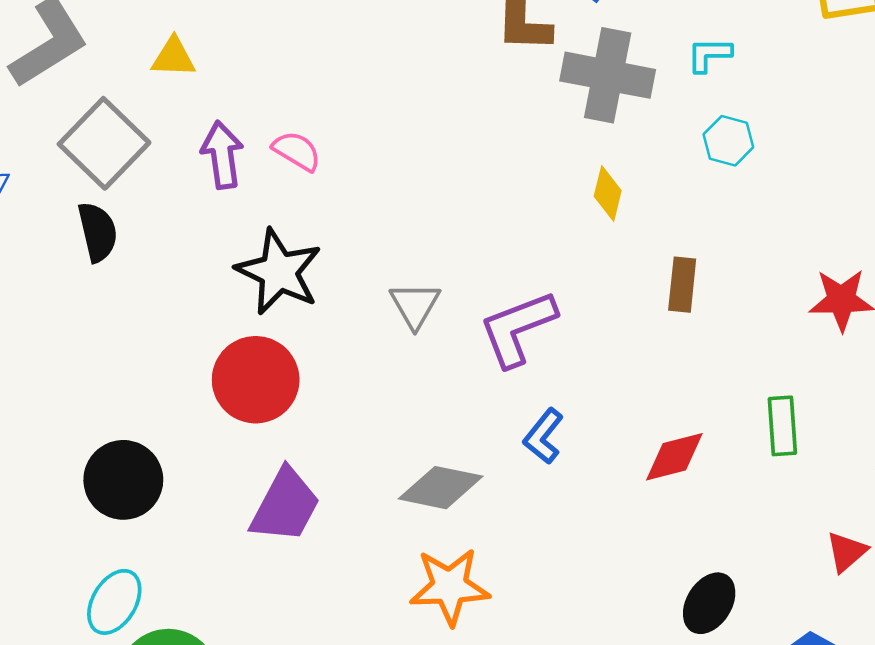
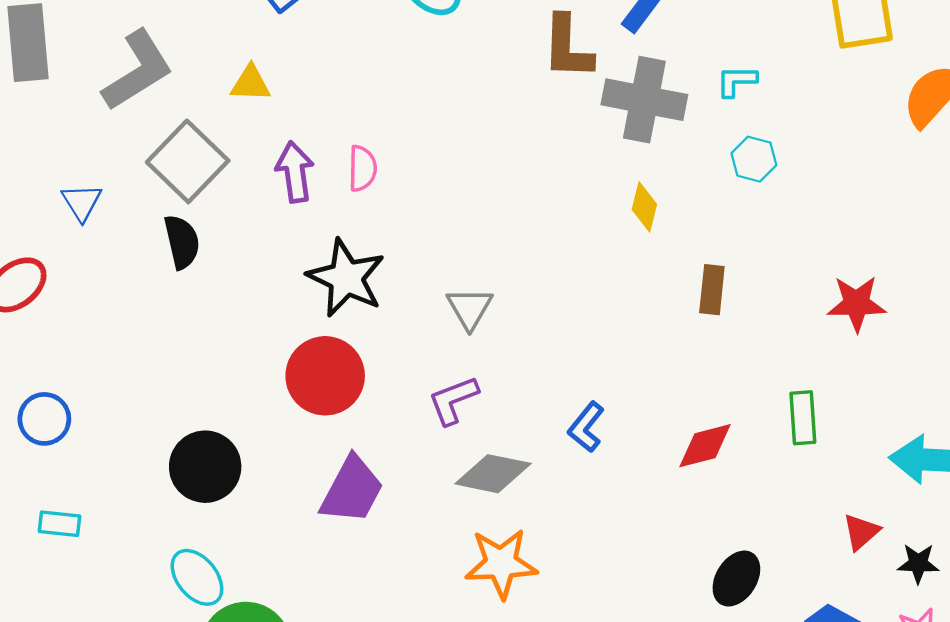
pink semicircle: (297, 151) -> (362, 168), turned 60
purple L-shape: (518, 328) -> (453, 400), moved, size x0.7
cyan ellipse: (114, 602) -> (197, 577), turned -70

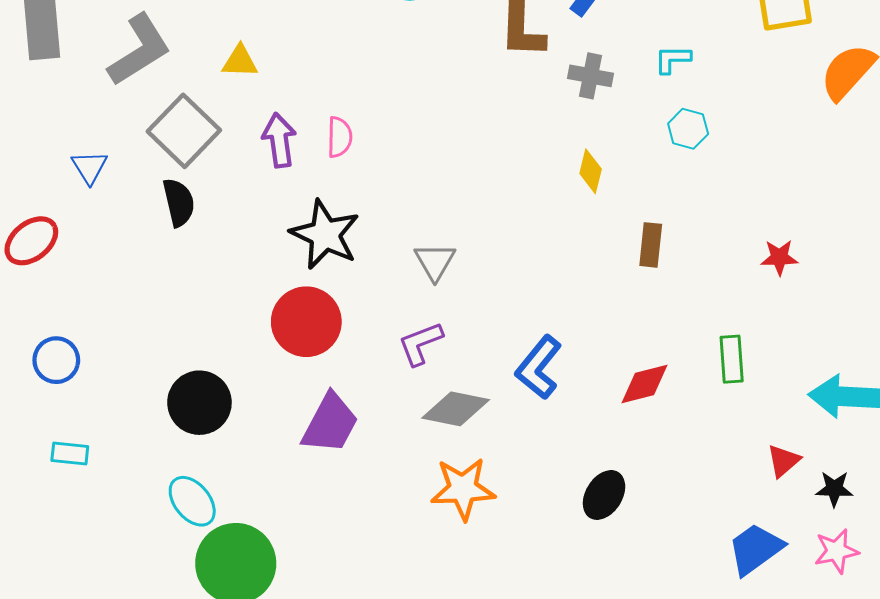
gray cross: (644, 100) -> (591, 76), size x0.6
red star: (856, 304) -> (779, 257), size x0.7
blue L-shape: (586, 427) -> (539, 367), size x1.4
black ellipse: (736, 579) -> (604, 495), moved

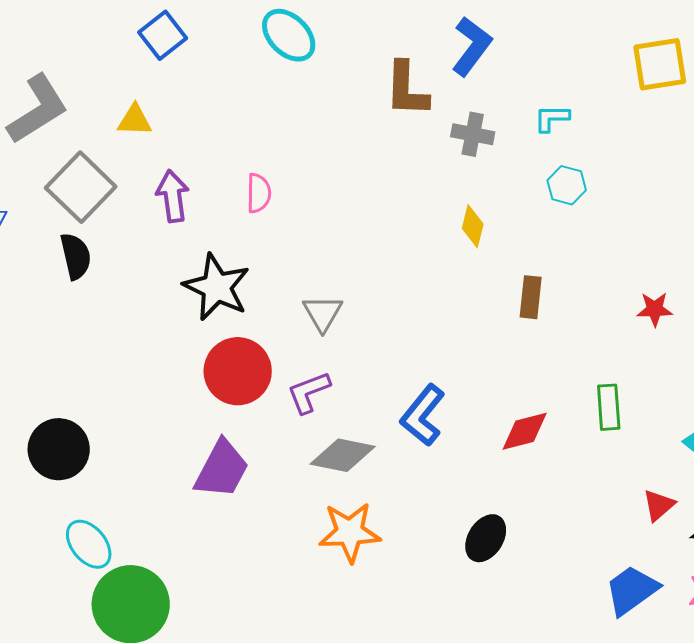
pink semicircle: (339, 137) -> (259, 193), moved
red circle: (306, 322) -> (238, 371), moved
black circle: (199, 403) -> (59, 449), moved

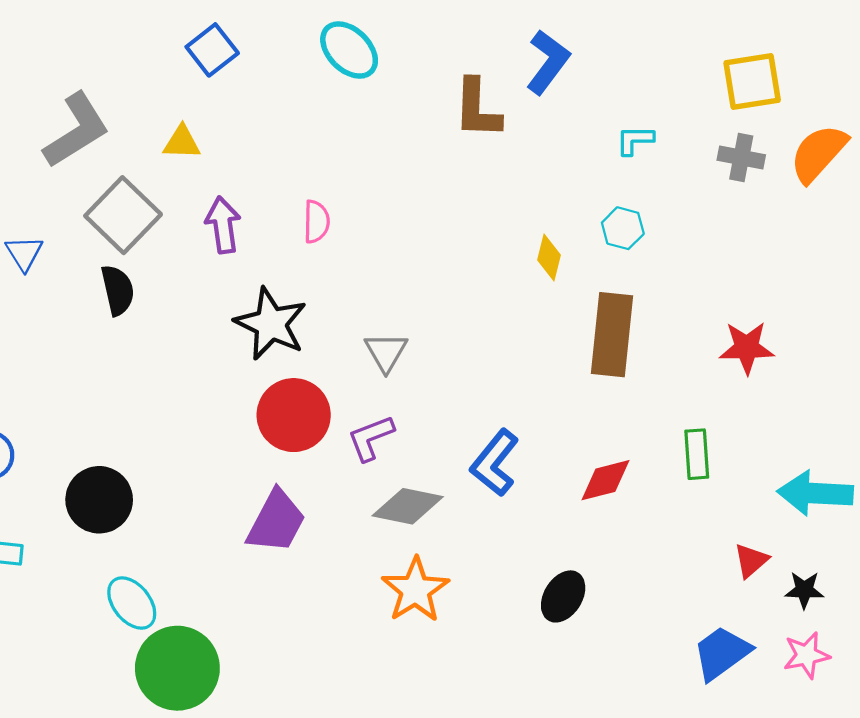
gray cross: (473, 134) -> (741, 158), moved
cyan hexagon: (567, 185) -> (623, 228), moved
brown rectangle: (531, 297) -> (612, 335), size x1.8
red star: (655, 309) -> (747, 348), size x1.4
orange star: (350, 532) -> (415, 590), turned -30

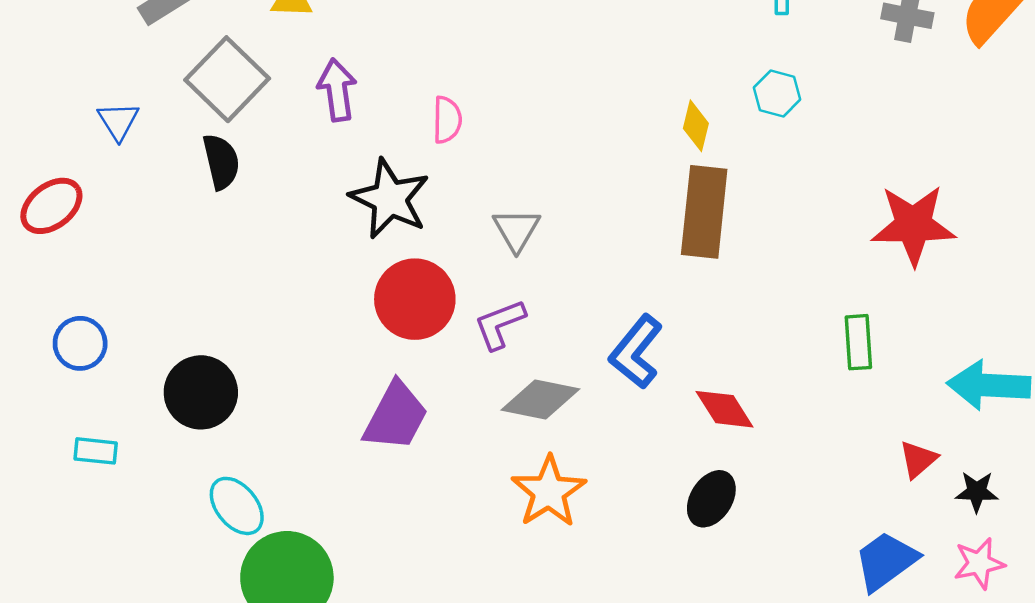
pink semicircle: (316, 222) -> (447, 120), moved
brown rectangle: (612, 335) -> (704, 212), moved
red star: (747, 348) -> (913, 225), size x1.4
red diamond: (605, 480) -> (724, 409), moved, turned 72

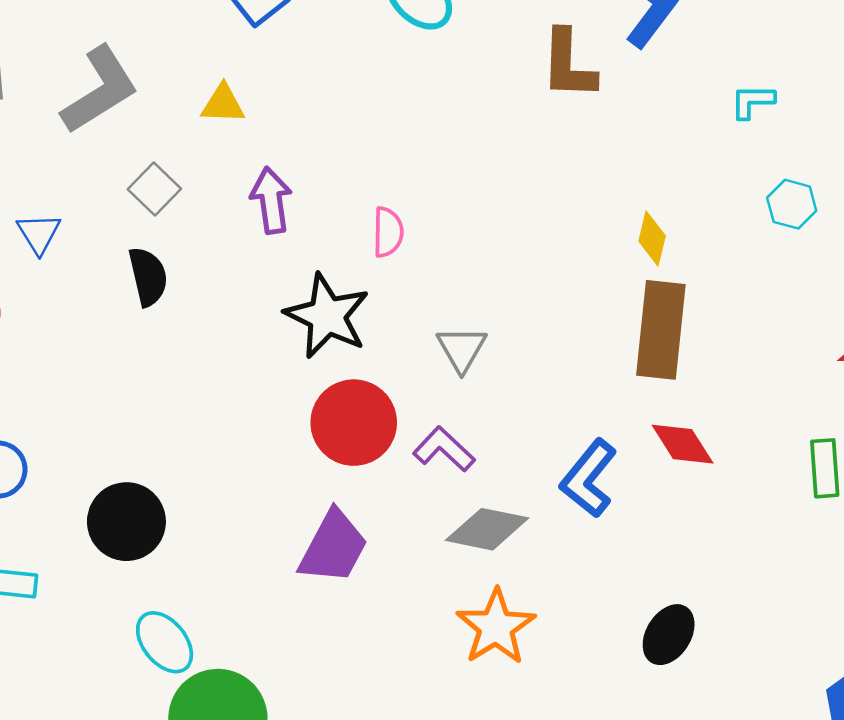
gray square: (227, 79) -> (154, 189), size x0.6
cyan hexagon: (777, 94) -> (792, 204), moved
purple L-shape: (500, 324) -> (444, 449), turned 64
red diamond: (724, 409) -> (683, 444), moved

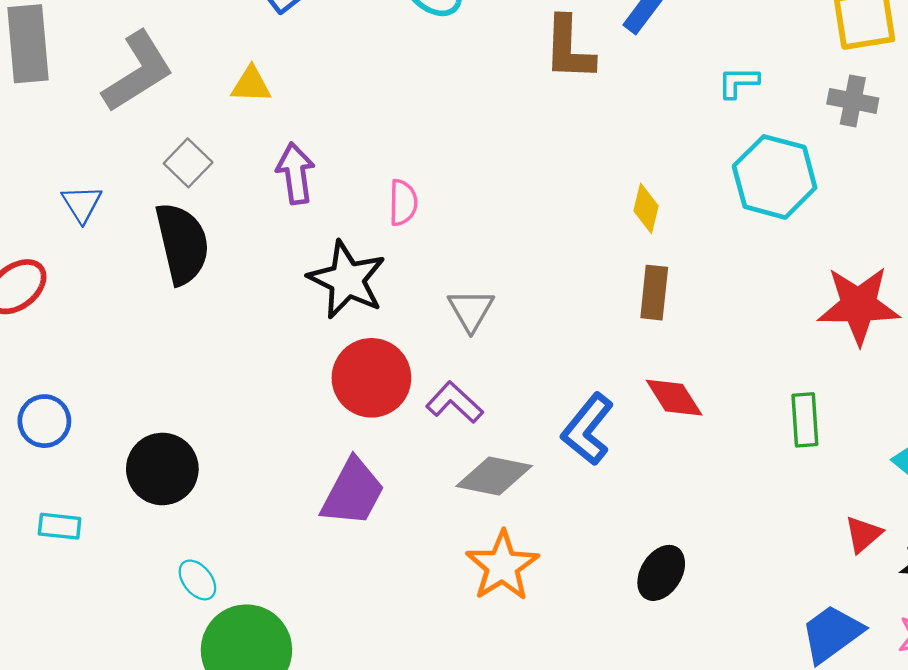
cyan hexagon: (792, 204) -> (775, 177), size x1.8
black semicircle: (148, 277) -> (182, 243), size x1.5
brown rectangle: (661, 330) -> (654, 293), size x0.6
cyan ellipse: (165, 642) -> (197, 580), size x0.7

